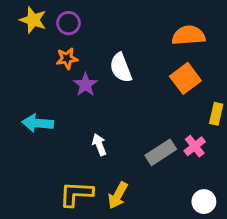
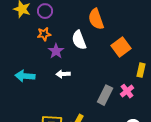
orange semicircle: (189, 35) -> (96, 19), moved, turned -105
white arrow: (99, 145) -> (63, 74), moved, turned -72
gray rectangle: (161, 152) -> (105, 95), turned -30

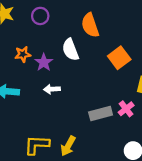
purple circle: (45, 11) -> (40, 16), moved
orange star: (44, 34) -> (23, 54), moved
gray rectangle: (105, 95) -> (101, 113), turned 48

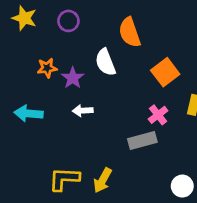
pink cross: (126, 109) -> (158, 115), moved

